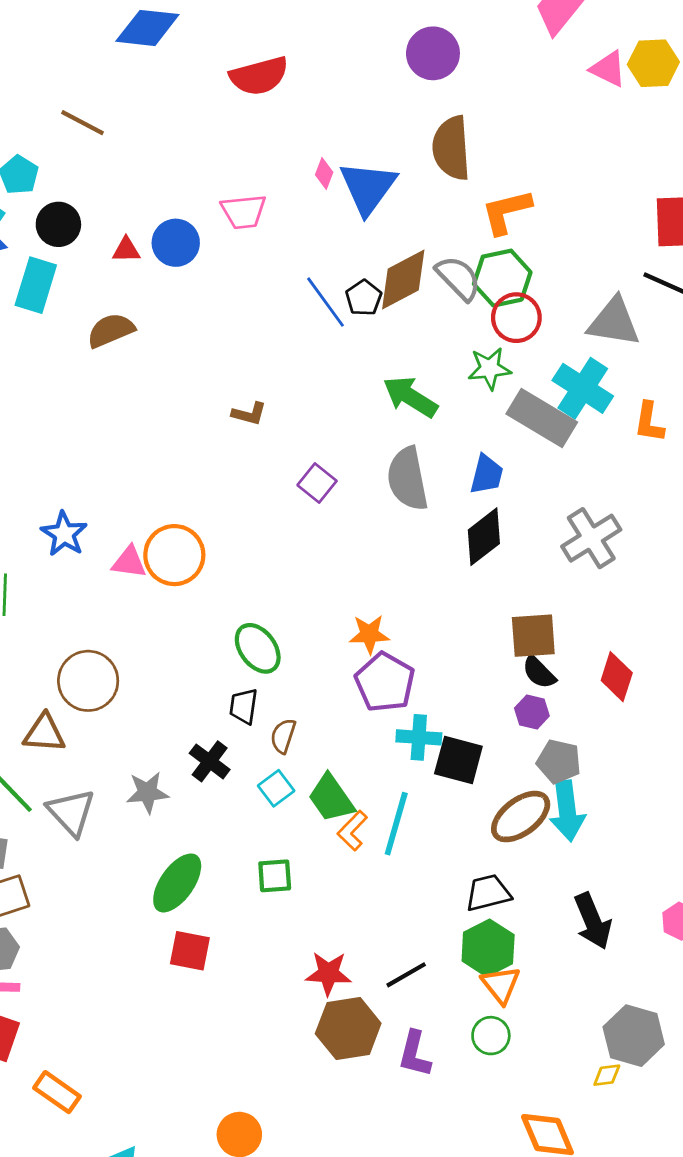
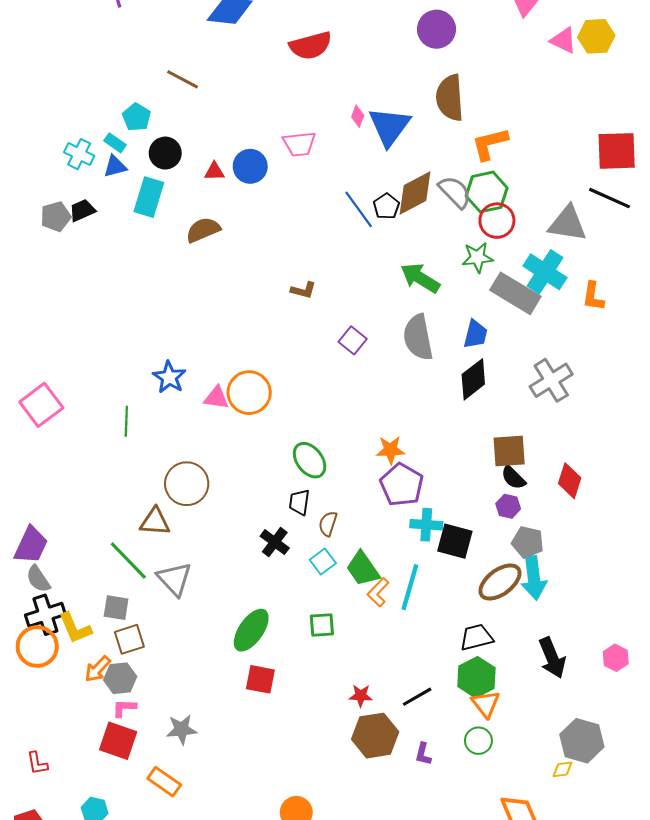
gray star: (147, 793) -> (182, 729), moved
red star: (328, 973) -> (361, 696), size x0.7
purple L-shape: (415, 1054) -> (423, 754), size x0.7

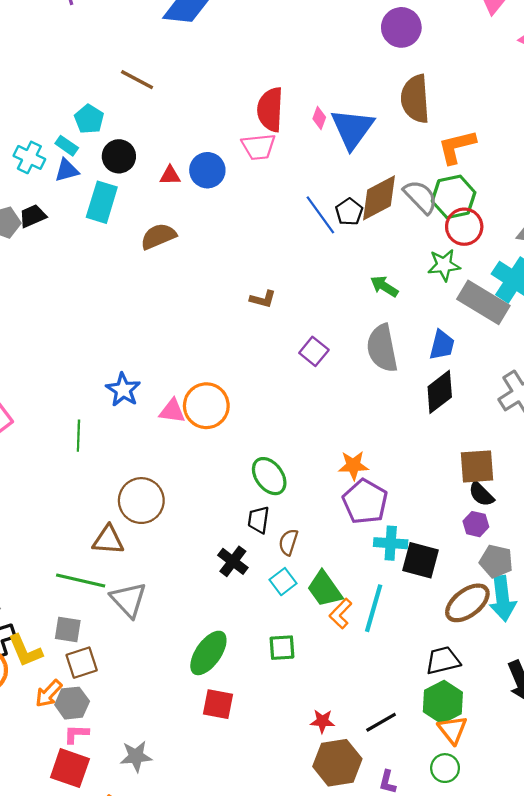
red semicircle: (311, 46) -> (270, 109), moved, turned 108
green arrow: (420, 278) -> (384, 286), size x0.7
green line: (128, 561) -> (81, 581), turned -33

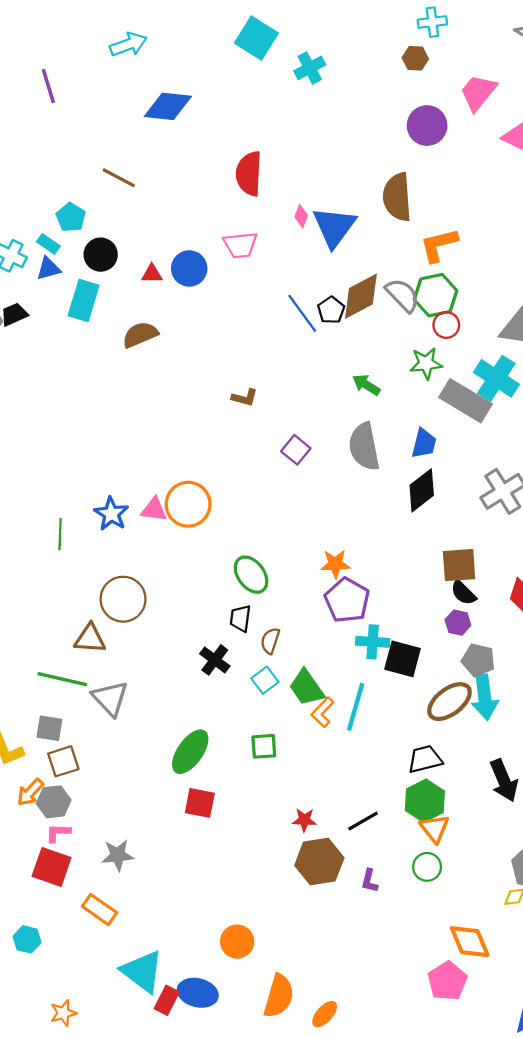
purple circle: (401, 27) -> (427, 126), moved
red semicircle: (270, 109) -> (249, 174), moved
red circle: (464, 227) -> (446, 325), size x0.7
blue star: (123, 390) -> (111, 514), moved

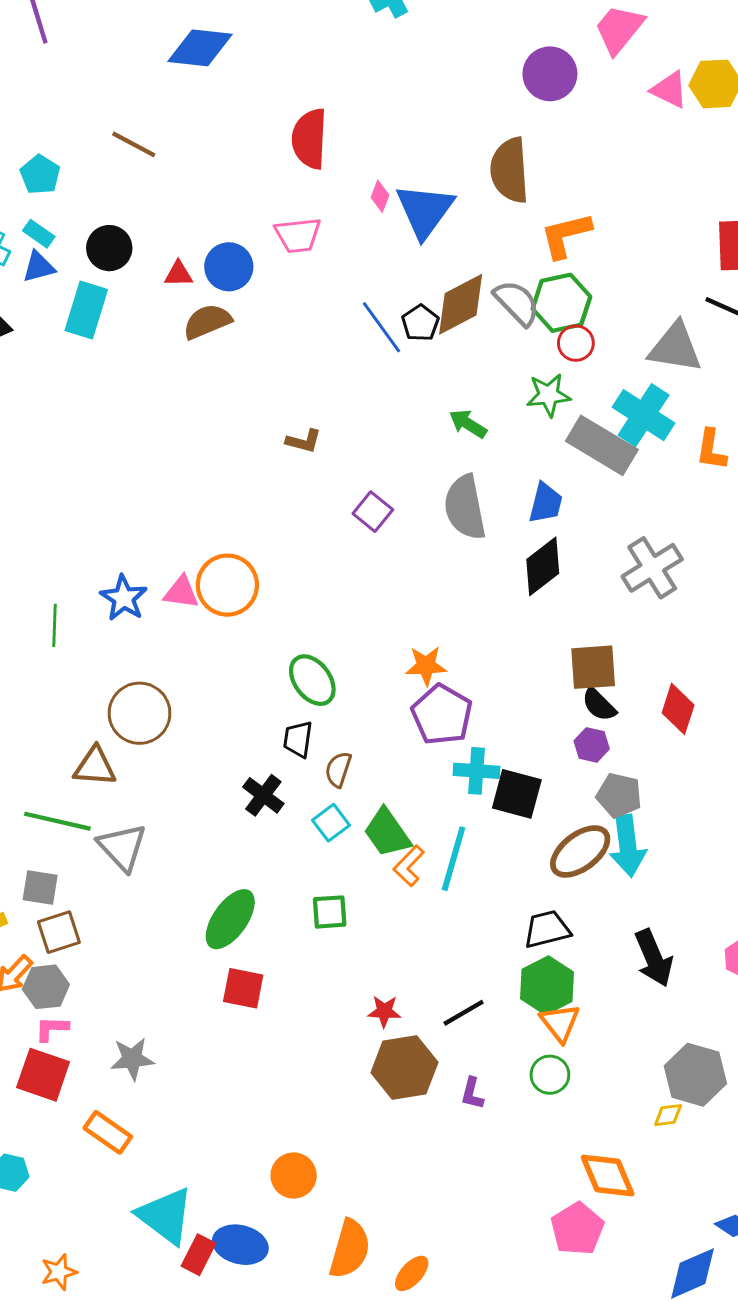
cyan pentagon: (71, 217) -> (40, 175), moved
brown semicircle: (140, 335) -> (207, 322), moved

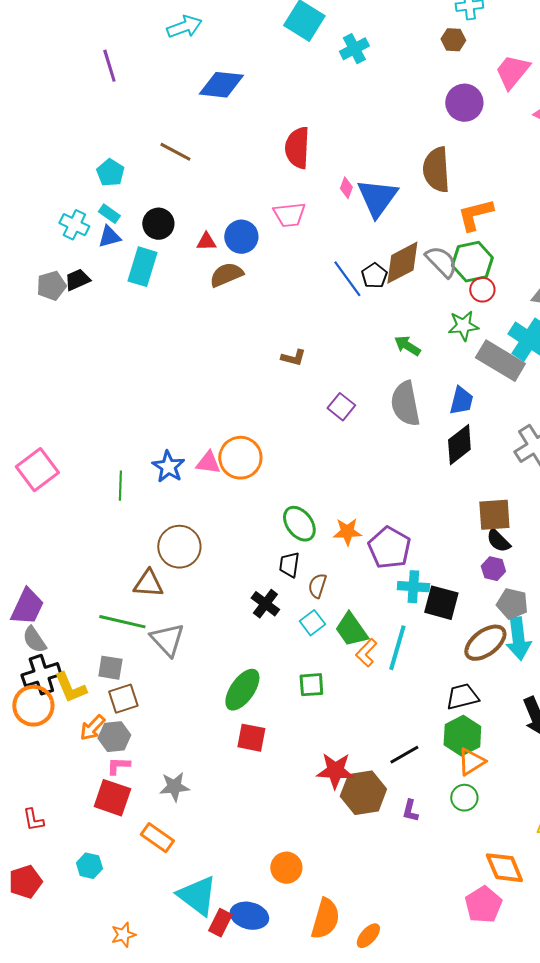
orange star: (426, 666) -> (347, 532), moved
red star: (384, 1011) -> (335, 771), moved, size x1.6
orange triangle: (560, 1023) -> (471, 762), turned 36

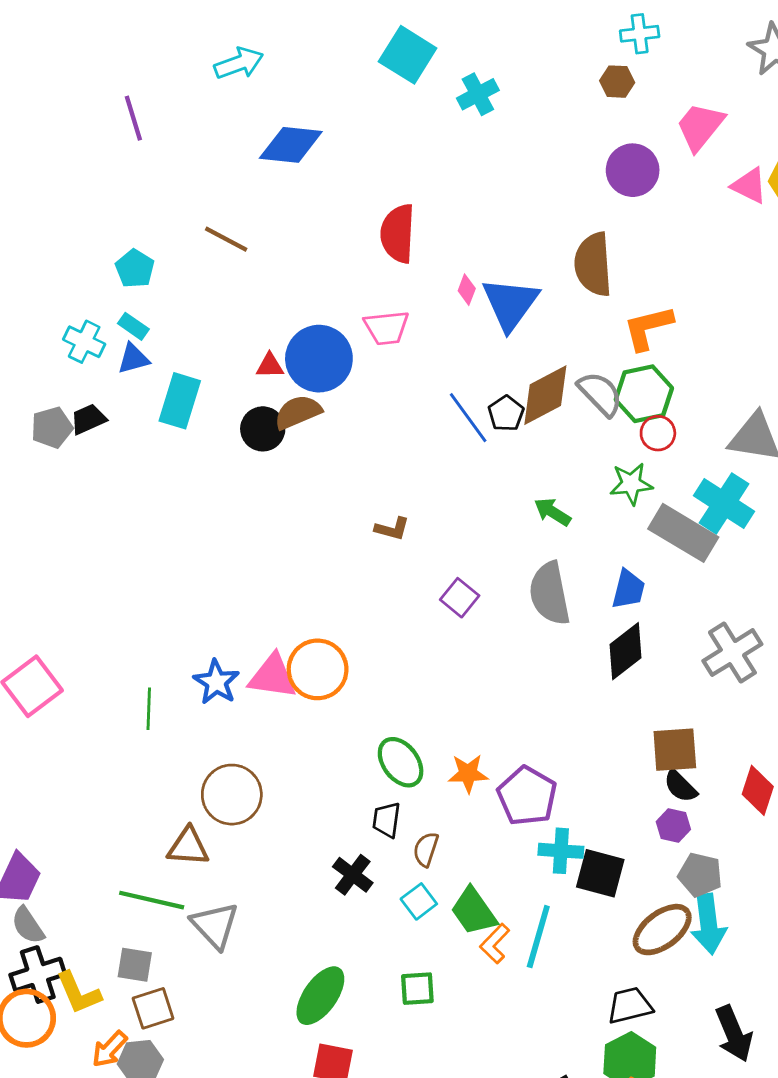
black circle: (158, 224) -> (263, 429), moved
blue circle: (241, 237) -> (319, 359), size x1.4
pink triangle: (208, 463) -> (273, 676), size x1.4

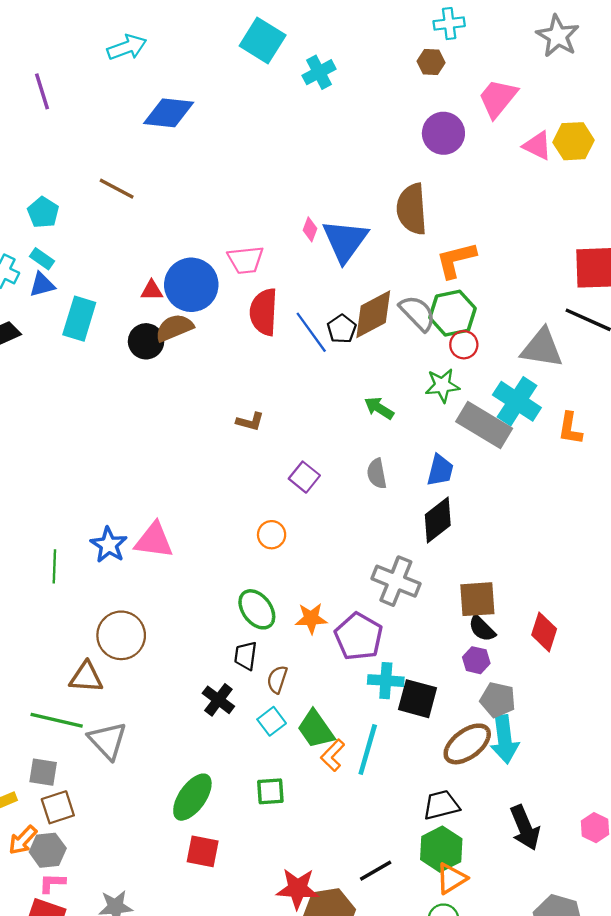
red semicircle: (398, 233) -> (264, 312), moved
gray semicircle: (550, 593) -> (377, 474), size x0.6
gray cross: (732, 653) -> (396, 581), moved, turned -36
orange circle: (318, 669) -> (272, 535), moved, size x0.6

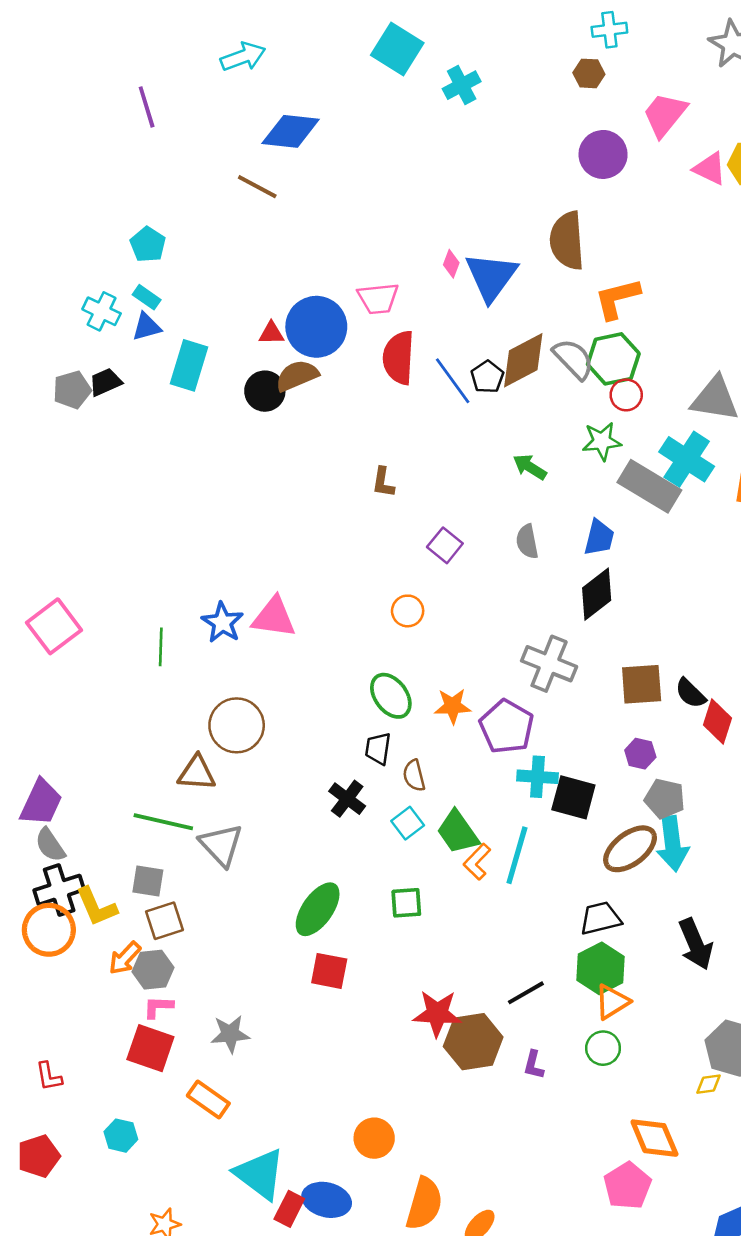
brown line: (117, 189) -> (257, 187), moved
brown L-shape: (250, 422) -> (383, 482), turned 84
black semicircle: (482, 629) -> (690, 693), moved
brown semicircle: (277, 679) -> (414, 776), turned -32

